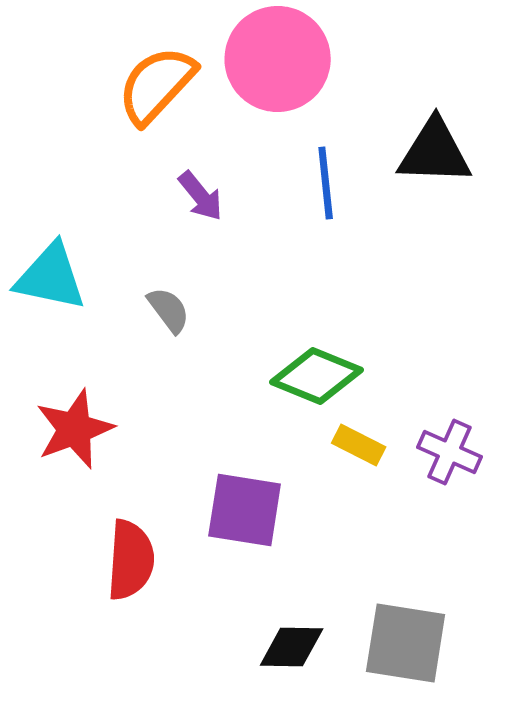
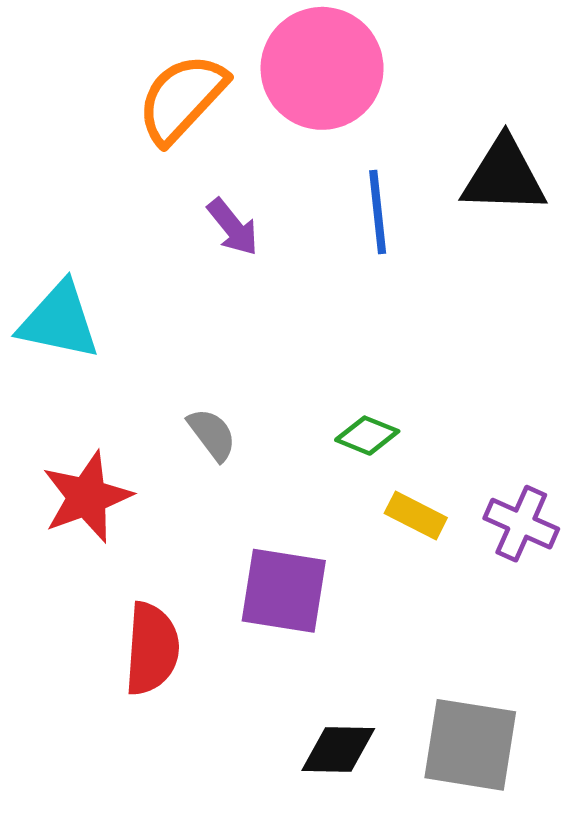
gray semicircle: (169, 310) -> (212, 434), moved
green diamond: (317, 376) -> (367, 436), size x0.6

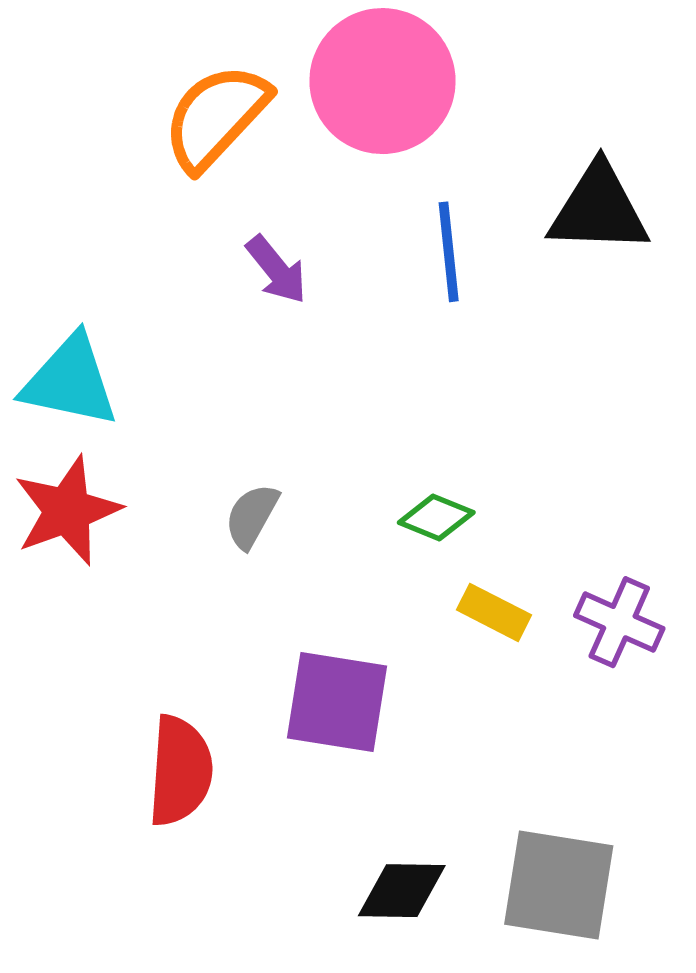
gray semicircle: (212, 434) -> (252, 516), turned -114
red star: (87, 497) -> (67, 511), moved

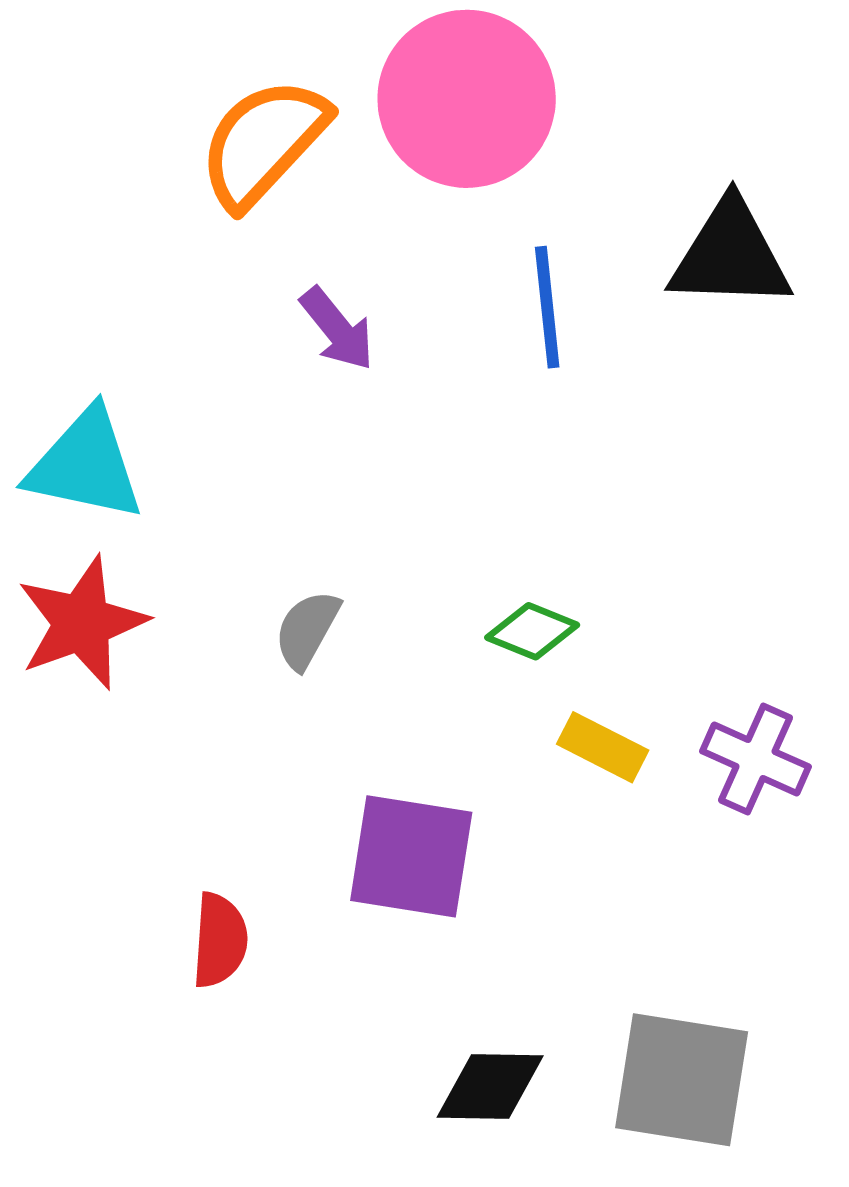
red semicircle: (180, 771) -> (220, 940), size x0.7

